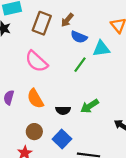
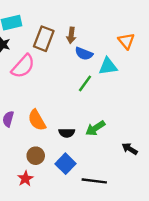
brown arrow: (67, 20) -> (71, 35), turned -32
pink semicircle: (36, 61) -> (23, 66), moved, turned -90

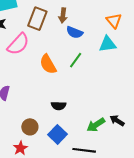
cyan triangle: (108, 66) -> (107, 44), moved
orange semicircle: (37, 120) -> (48, 64), moved
green arrow: (95, 128) -> (96, 125), moved

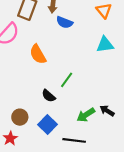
cyan triangle: (107, 44) -> (105, 45), moved
green line: (76, 60) -> (67, 80), moved
black semicircle: (59, 106) -> (49, 96), turned 40

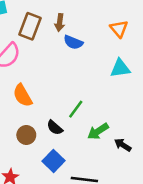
orange semicircle: (38, 54) -> (23, 95), moved
green arrow: (86, 115) -> (98, 131), moved
brown circle: (20, 117) -> (26, 135), moved

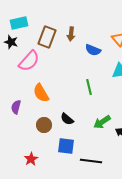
blue semicircle: (73, 42) -> (93, 50), moved
green line: (76, 109) -> (89, 87), moved, turned -49
blue square: (53, 161) -> (66, 146), turned -36

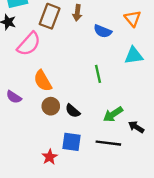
purple semicircle: (16, 107) -> (14, 97), turned -72
brown circle: (44, 125) -> (51, 106), moved
red star: (31, 159) -> (50, 157), moved
black line: (91, 161) -> (108, 143), moved

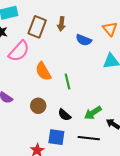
green line: (98, 74) -> (68, 81), moved
orange semicircle: (43, 81) -> (43, 71), moved
black semicircle: (73, 111) -> (64, 115), moved

